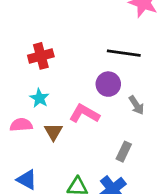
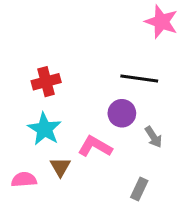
cyan star: (39, 98) -> (45, 129), size x1.5
pink semicircle: (21, 125) -> (24, 180), moved

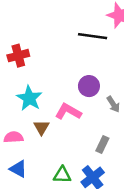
black line: (139, 79) -> (93, 36), moved
red cross: (46, 82) -> (18, 56), moved

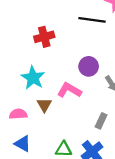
red cross: (18, 56) -> (44, 37), moved

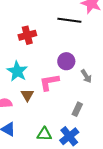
pink L-shape: (69, 90) -> (49, 82), turned -40

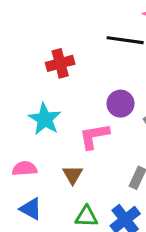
brown triangle: (27, 95) -> (73, 175), moved

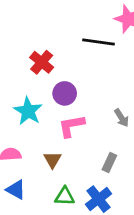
red cross: (60, 63) -> (42, 62), turned -35
purple circle: (120, 104) -> (65, 93), moved

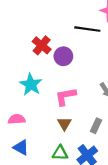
purple circle: (65, 93) -> (63, 56), moved
brown triangle: (52, 160) -> (64, 124), moved

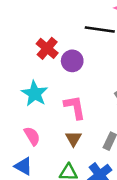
pink L-shape: (66, 96) -> (75, 107), turned 90
pink semicircle: (17, 119) -> (32, 136), moved, turned 63

